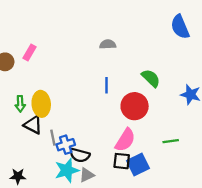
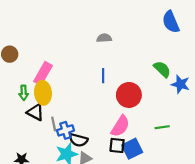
pink rectangle: (30, 53) -> (43, 73), moved, size x1.5
green semicircle: (151, 78) -> (162, 69), moved

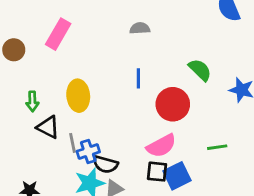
green semicircle: (162, 69) -> (200, 70), moved
pink rectangle: (43, 73) -> (58, 34), moved
yellow ellipse: (43, 93) -> (78, 96), moved
pink semicircle: (120, 126) -> (161, 146), turned 30

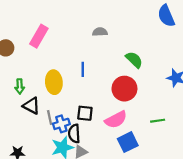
green semicircle: (200, 70) -> (134, 60), moved
blue line: (138, 78) -> (83, 69), moved
black semicircle: (105, 164) -> (74, 134), turned 72
black square: (157, 172) -> (85, 113), moved

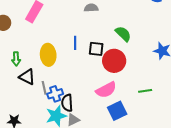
black square: (85, 113) -> (96, 49), moved

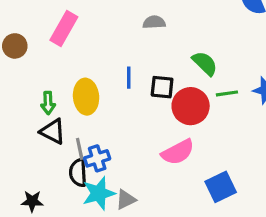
green arrow: (16, 59) -> (48, 103), moved
green line: (145, 91) -> (227, 93), moved
black semicircle: (67, 103) -> (78, 173), moved
blue square: (117, 111) -> (221, 187), moved

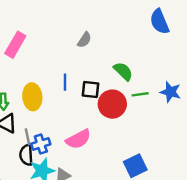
gray semicircle: (154, 22) -> (84, 40), turned 126
pink semicircle: (178, 152) -> (78, 139), moved

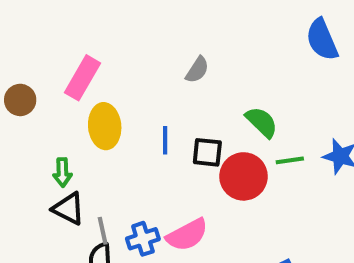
yellow ellipse: (32, 97) -> (105, 126), moved
blue cross: (41, 144) -> (143, 239), moved

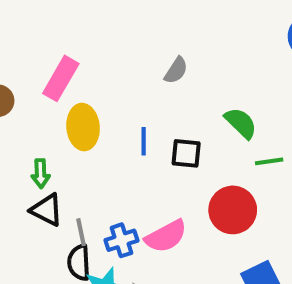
red circle: (244, 176) -> (233, 210), moved

